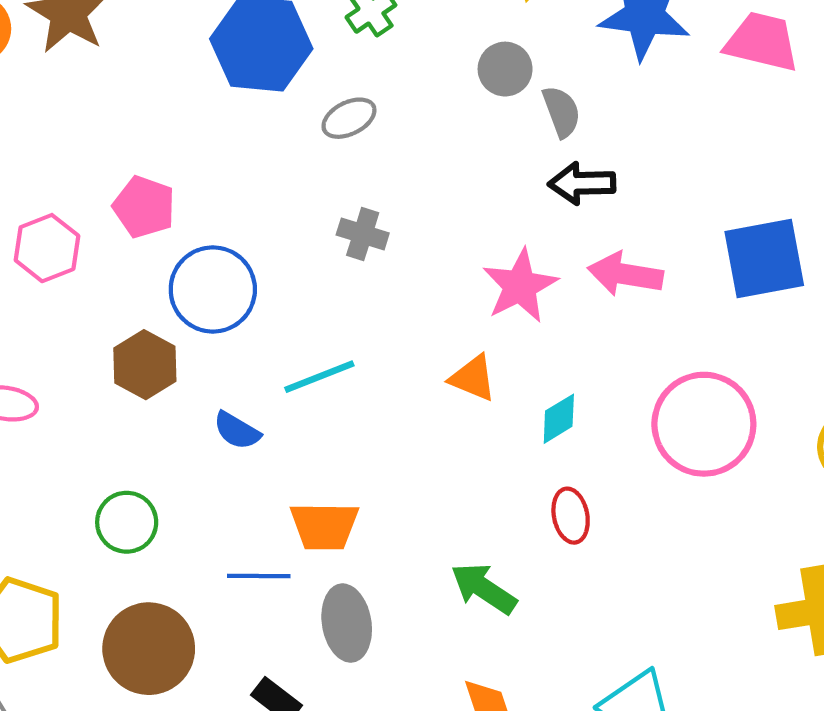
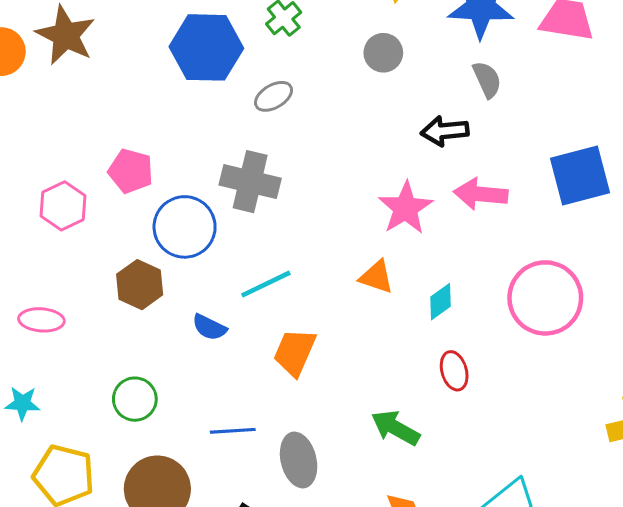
gray semicircle: (561, 112) -> (487, 80), moved
gray cross: (363, 234) -> (250, 182), moved, size x1.6
orange trapezoid: (324, 526) -> (295, 352), moved, turned 117

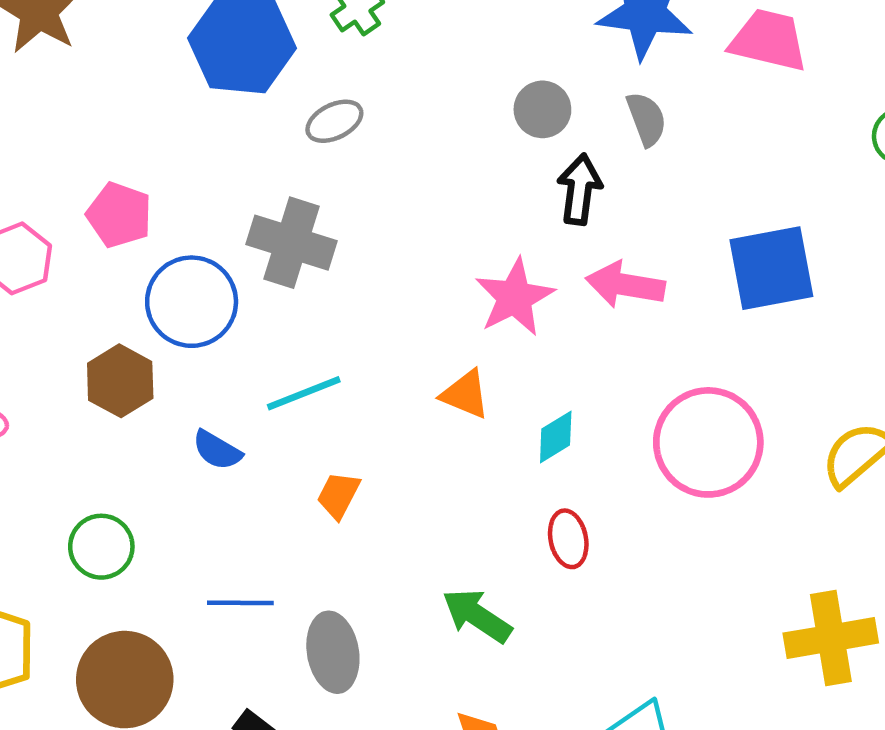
gray circle: (383, 53) -> (542, 109), moved
black arrow: (445, 131) -> (580, 189), turned 99
orange trapezoid: (295, 352) -> (338, 495), size x0.7

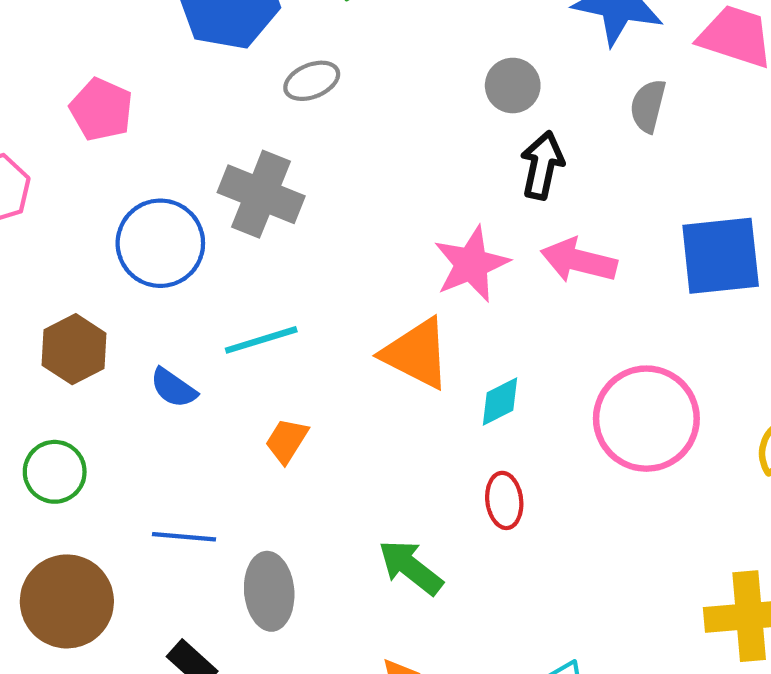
gray semicircle: (646, 119) -> (648, 106), moved, turned -150
pink pentagon: (119, 215) -> (101, 110), moved
brown hexagon: (120, 381) -> (74, 349), moved
orange triangle: (465, 394) -> (416, 353), size x1.5

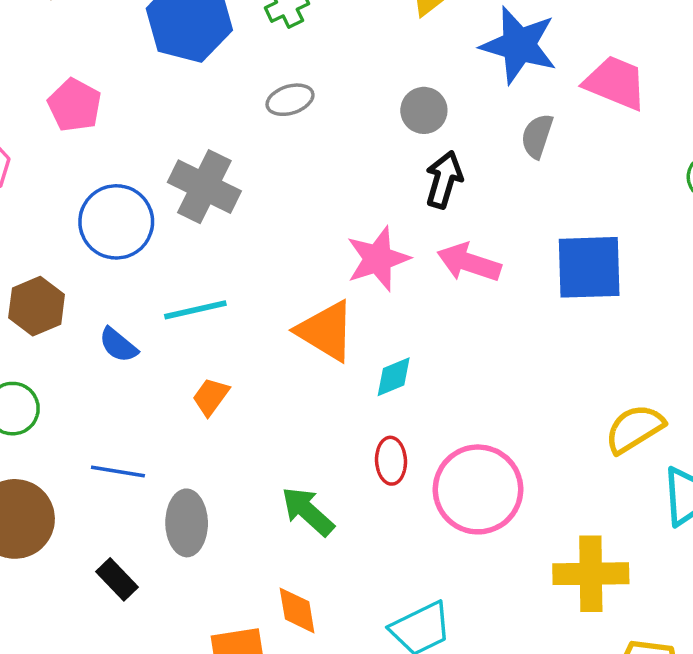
gray ellipse: (312, 81) -> (290, 100), moved
pink circle: (646, 419) -> (478, 489), moved

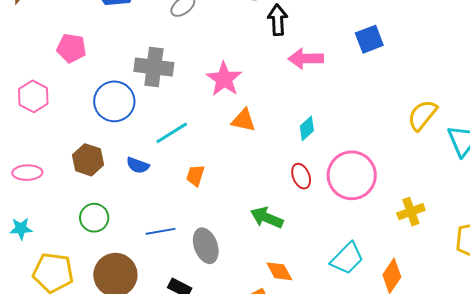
pink star: (378, 259) -> (224, 79), moved
blue square: (589, 267) -> (369, 39), size x0.7
orange triangle: (326, 331) -> (244, 120), size x0.7
cyan diamond: (394, 377) -> (307, 128), moved
yellow cross: (591, 574) -> (411, 212), moved, size x0.7

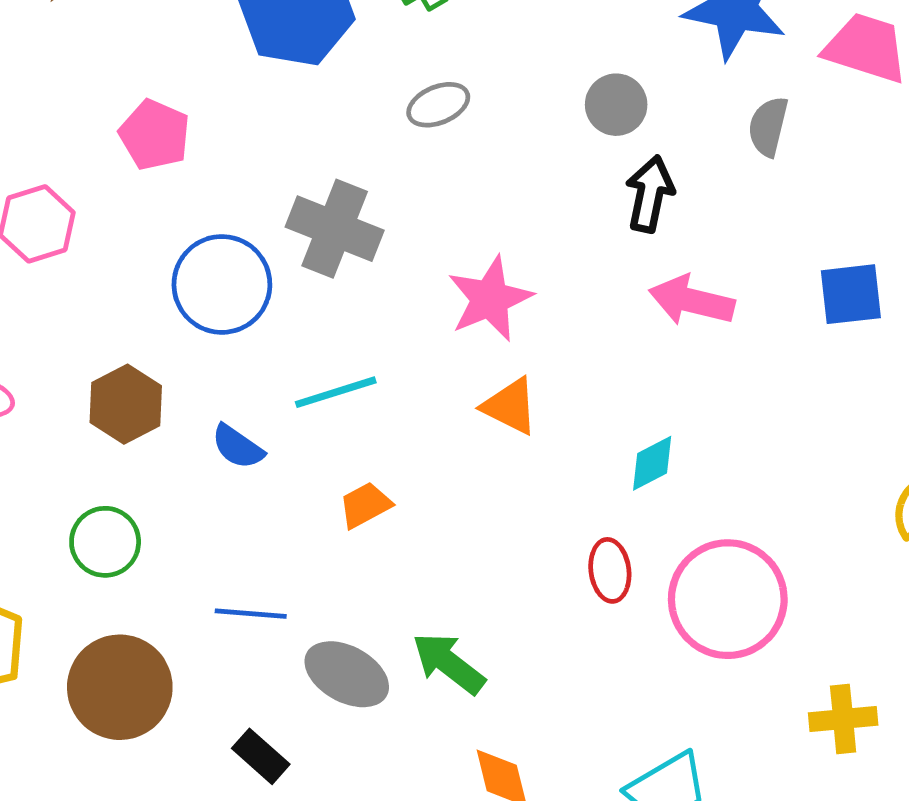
orange trapezoid: (195, 175) -> (365, 505), turned 30
green arrow: (267, 218) -> (449, 663), moved
gray ellipse: (206, 246) -> (347, 674), turned -56

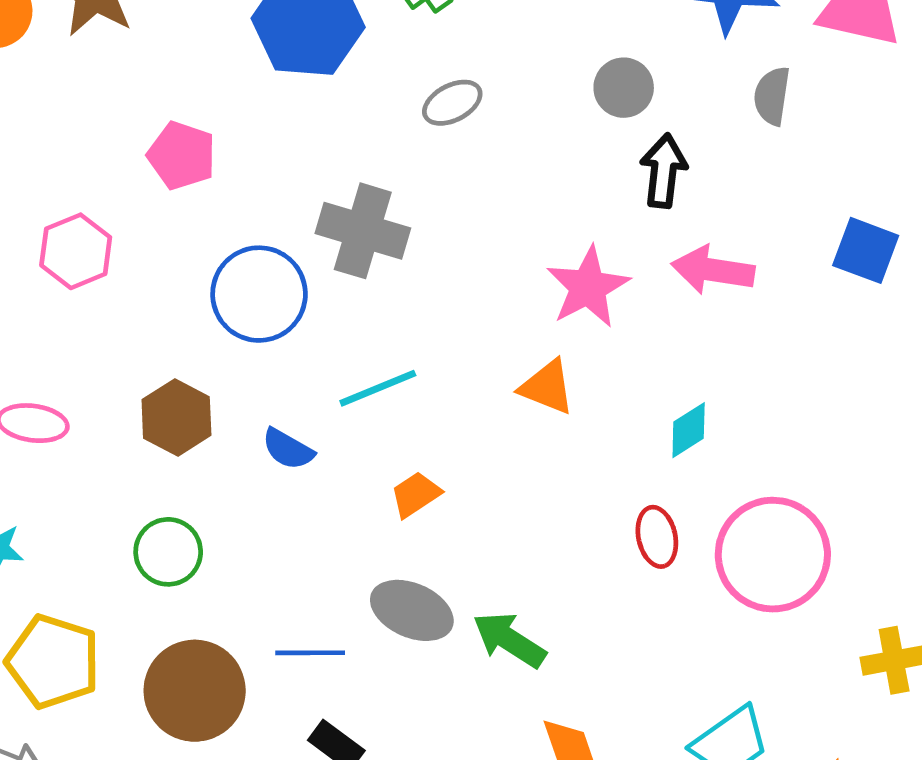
blue square: (851, 294) -> (866, 250), turned 32
pink star: (490, 299) -> (588, 287), moved
blue line: (251, 614) -> (310, 653), moved
gray ellipse: (347, 674) -> (412, 610), moved

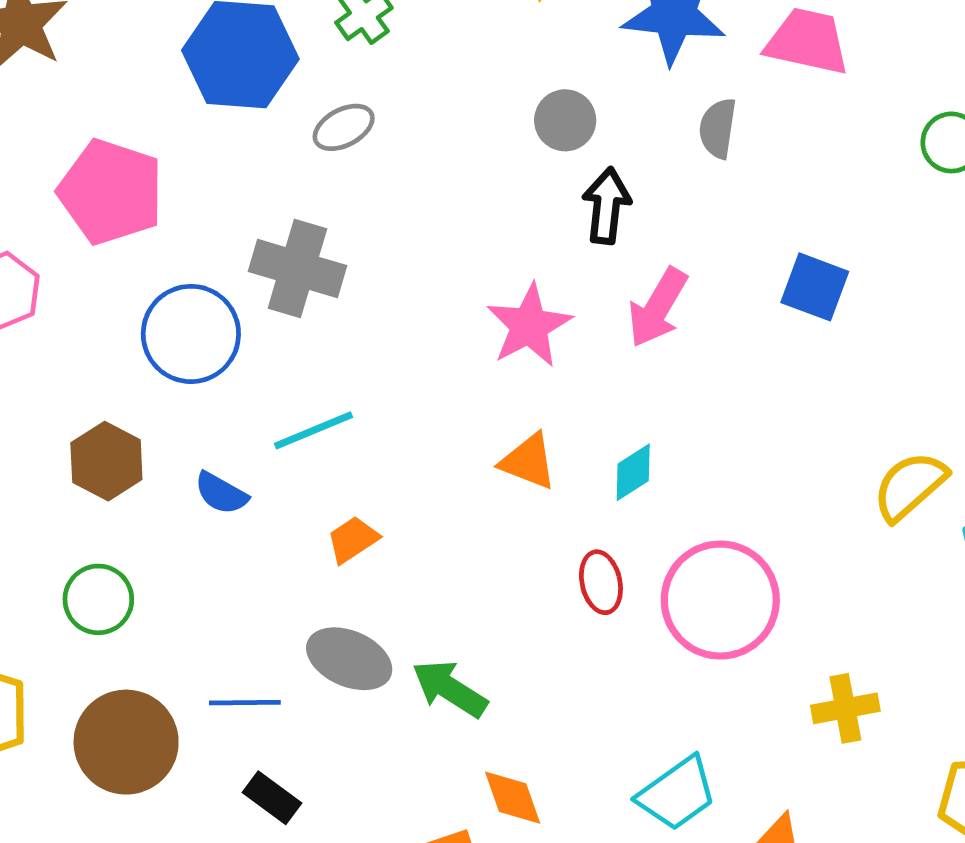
gray ellipse: (452, 103) -> (344, 127), moved
pink pentagon: (182, 156) -> (111, 192), size x1.5
pink arrow: (713, 270) -> (658, 308), turned -68
orange triangle: (547, 387) -> (528, 461), moved

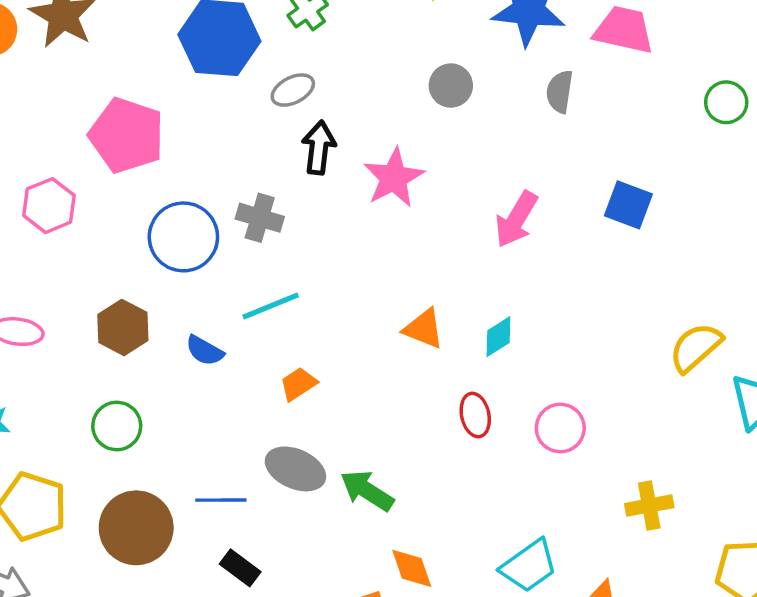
black arrow: (607, 206) -> (319, 148), moved
gray cross: (297, 268) -> (260, 218), moved, size x0.7
pink star: (529, 326) -> (394, 178), moved
pink circle: (720, 600) -> (560, 428), size x0.6

